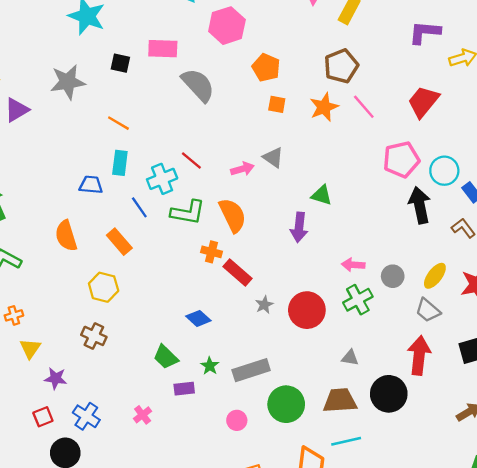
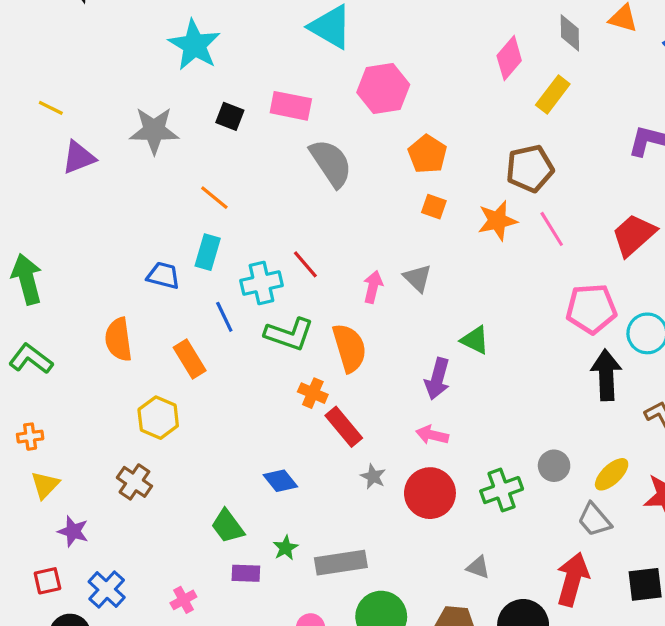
pink arrow: (242, 169) -> (373, 287), turned -70
pink arrow: (353, 265) -> (432, 435), moved
gray star: (264, 305) -> (373, 476), turned -30

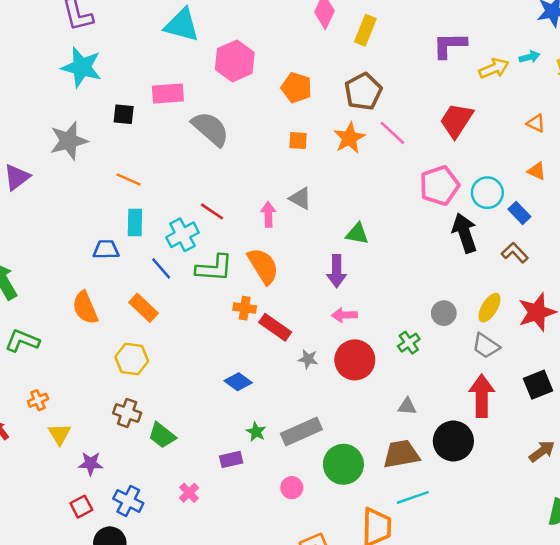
orange pentagon: (427, 154) -> (296, 88), moved
green cross: (502, 490) -> (409, 343), size x0.7
green trapezoid: (228, 526) -> (162, 435), moved

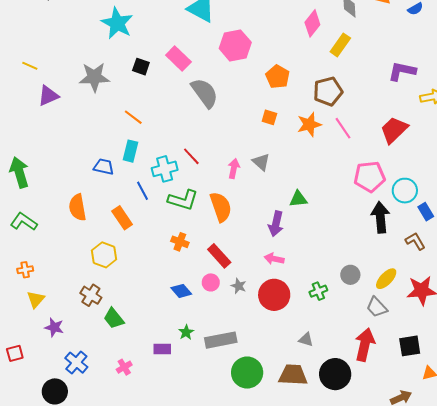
pink rectangle: (168, 94) -> (178, 58), turned 35
green triangle: (357, 234) -> (298, 199), turned -30
orange cross: (245, 308) -> (180, 242), moved
pink circle: (292, 488) -> (211, 282), moved
red square: (81, 507) -> (15, 353), moved

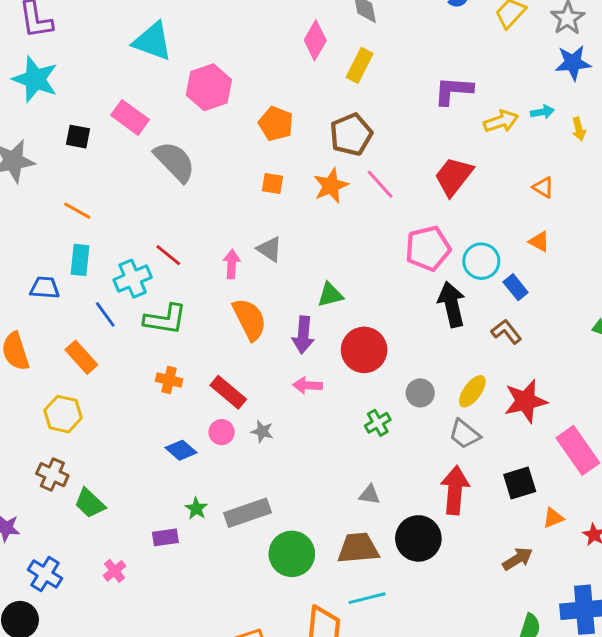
orange semicircle: (221, 207) -> (249, 319), moved
red circle: (274, 295) -> (364, 350), moved

